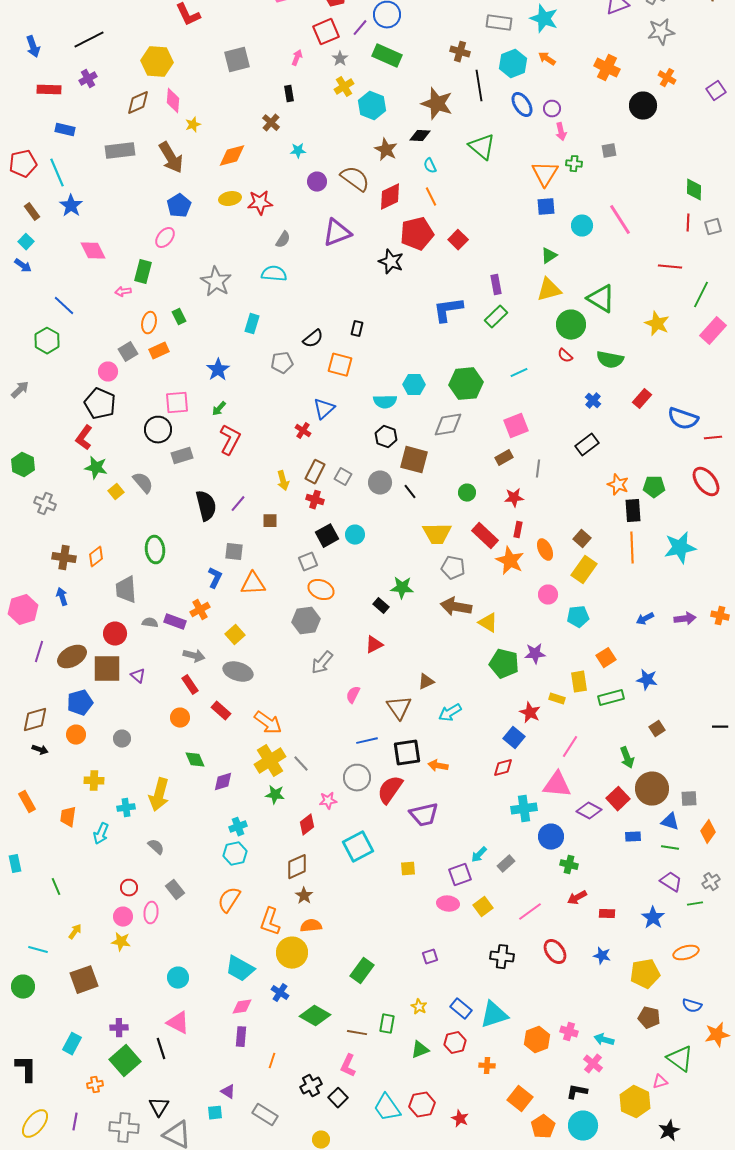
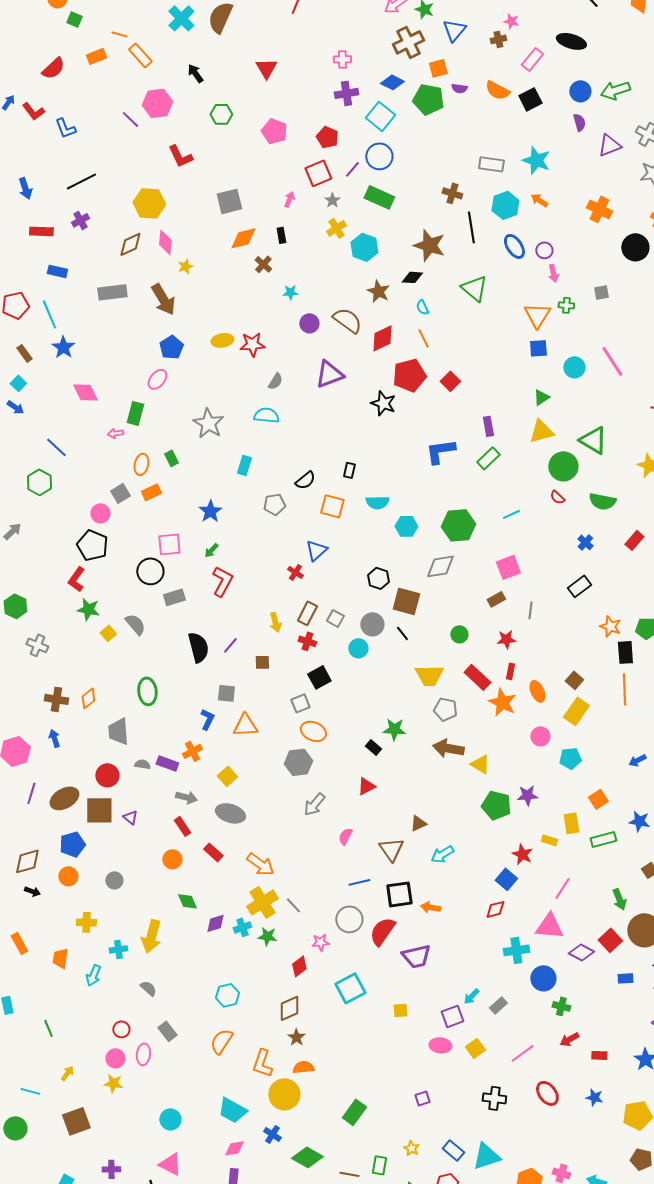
orange diamond: (232, 156) -> (243, 238), moved
cyan semicircle: (385, 402) -> (377, 502), moved
cyan circle: (355, 535) -> (358, 648), moved
cyan cross: (238, 827) -> (242, 927), moved

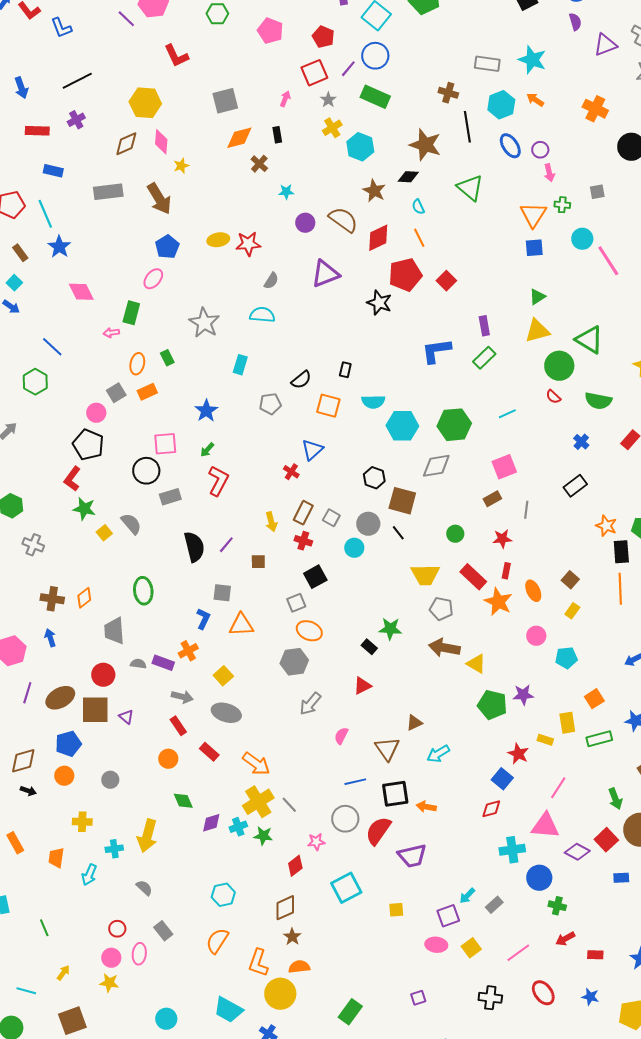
cyan circle: (574, 367) -> (582, 239), moved
cyan hexagon: (406, 526) -> (402, 426), size x1.4
yellow rectangle: (576, 711) -> (572, 611), size x0.6

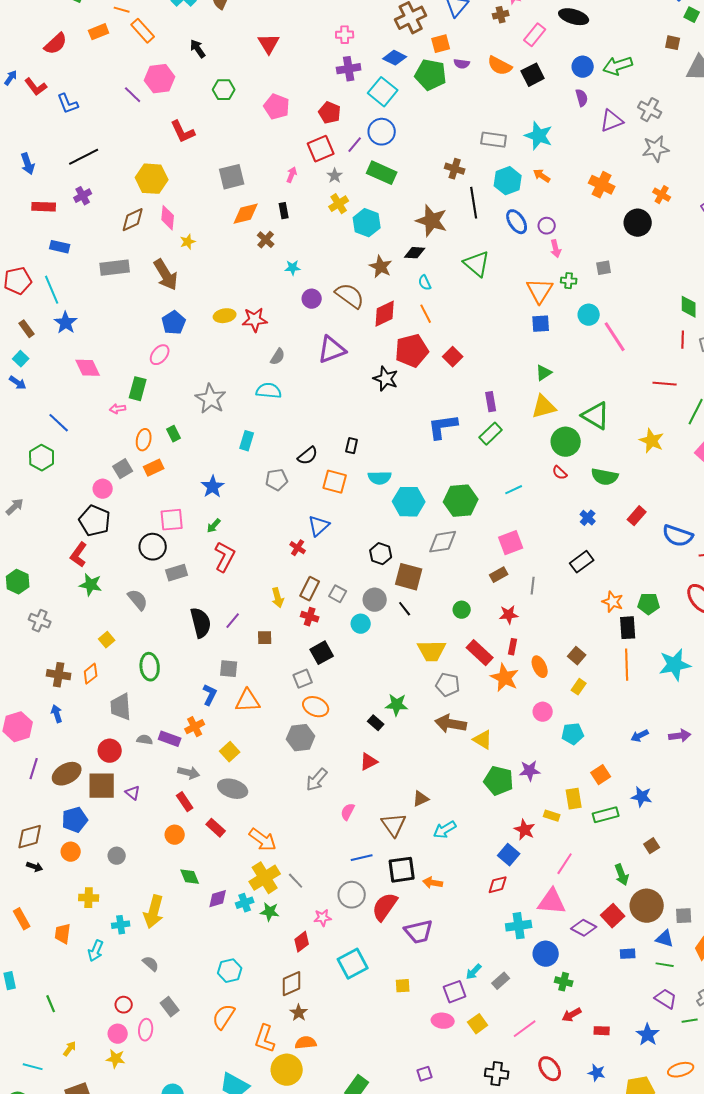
yellow square: (104, 533) -> (107, 640), moved

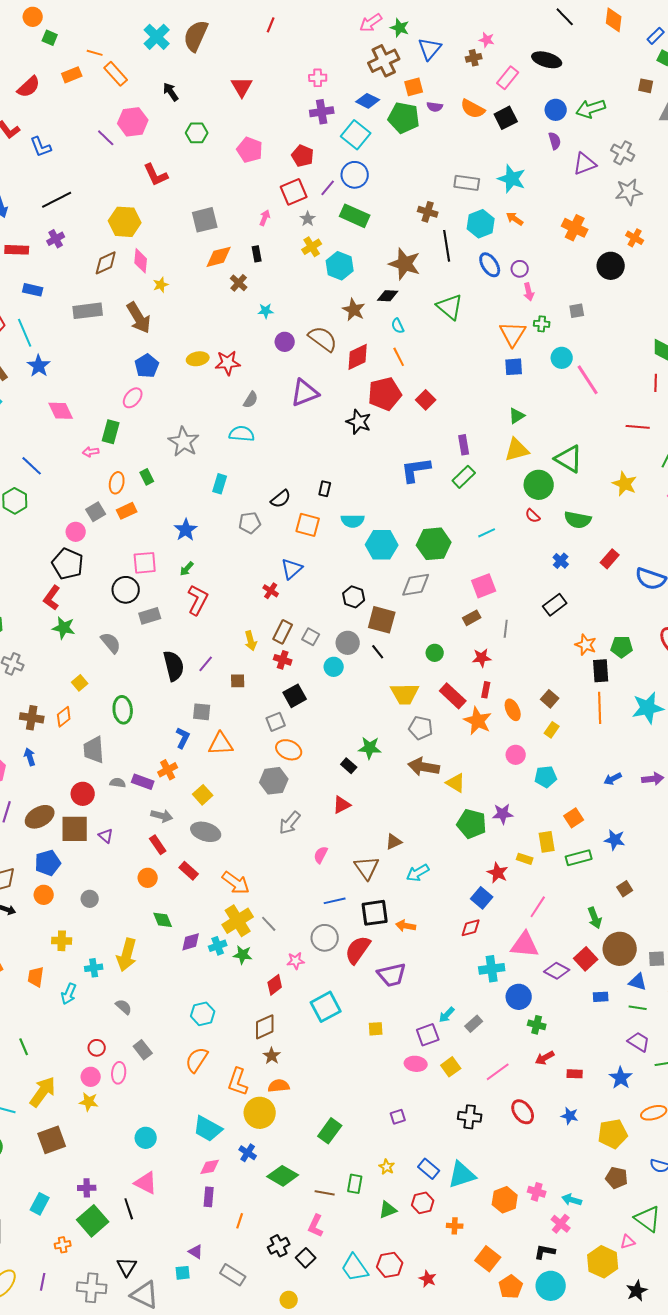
yellow arrow: (70, 1049) -> (43, 1092), size x2.0

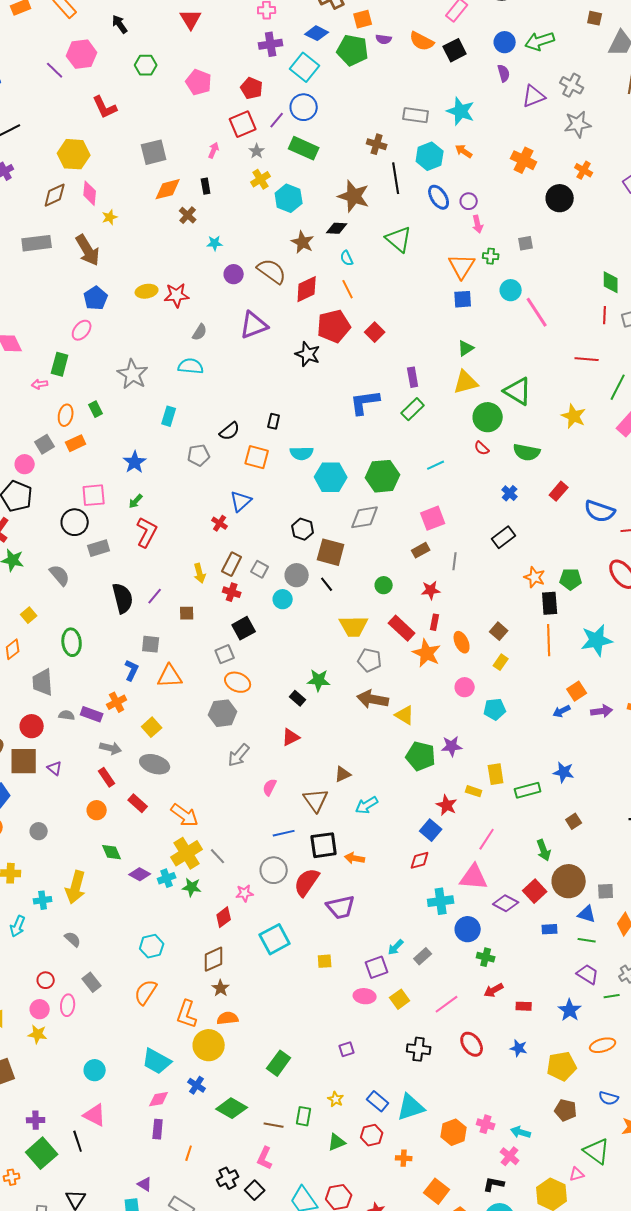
orange square: (574, 818) -> (577, 691), moved
purple diamond: (191, 942) -> (140, 874), turned 45

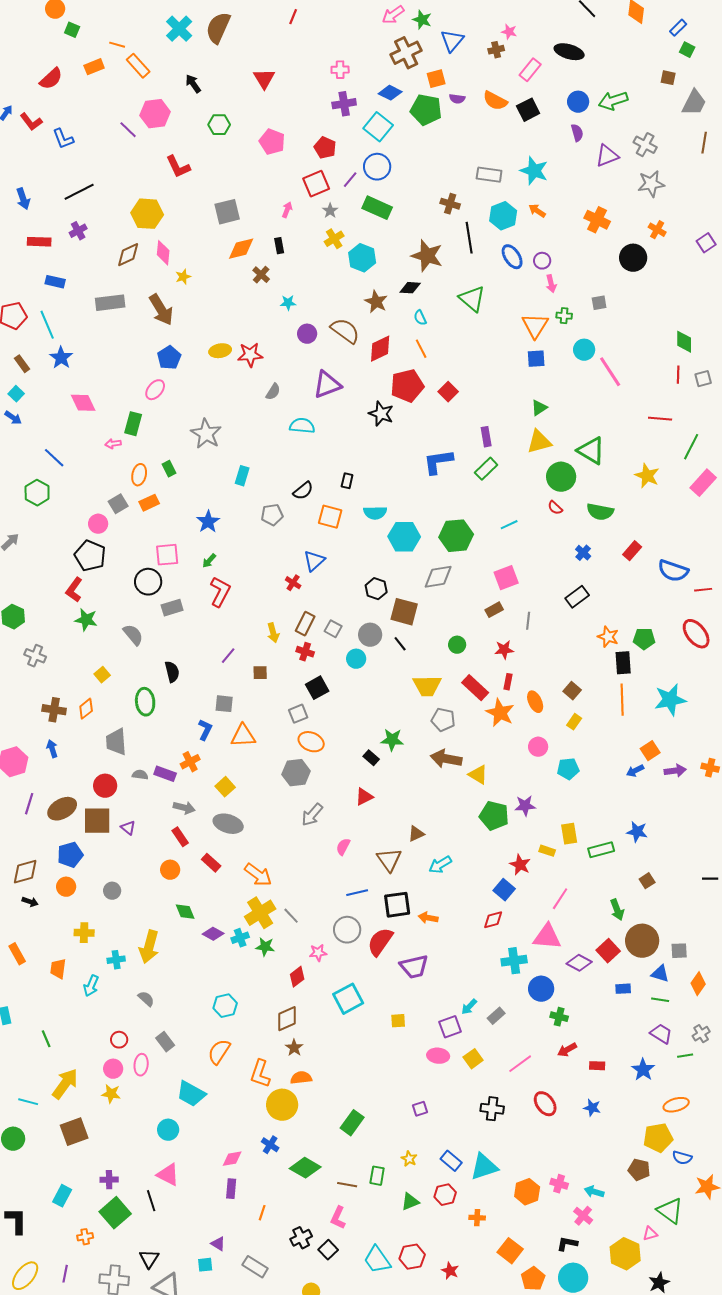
cyan semicircle: (191, 366) -> (302, 426), moved
black semicircle: (123, 598) -> (172, 672), moved, size x0.7
cyan trapezoid: (157, 1061) -> (191, 1094), moved
yellow pentagon: (562, 1066) -> (658, 1138), moved

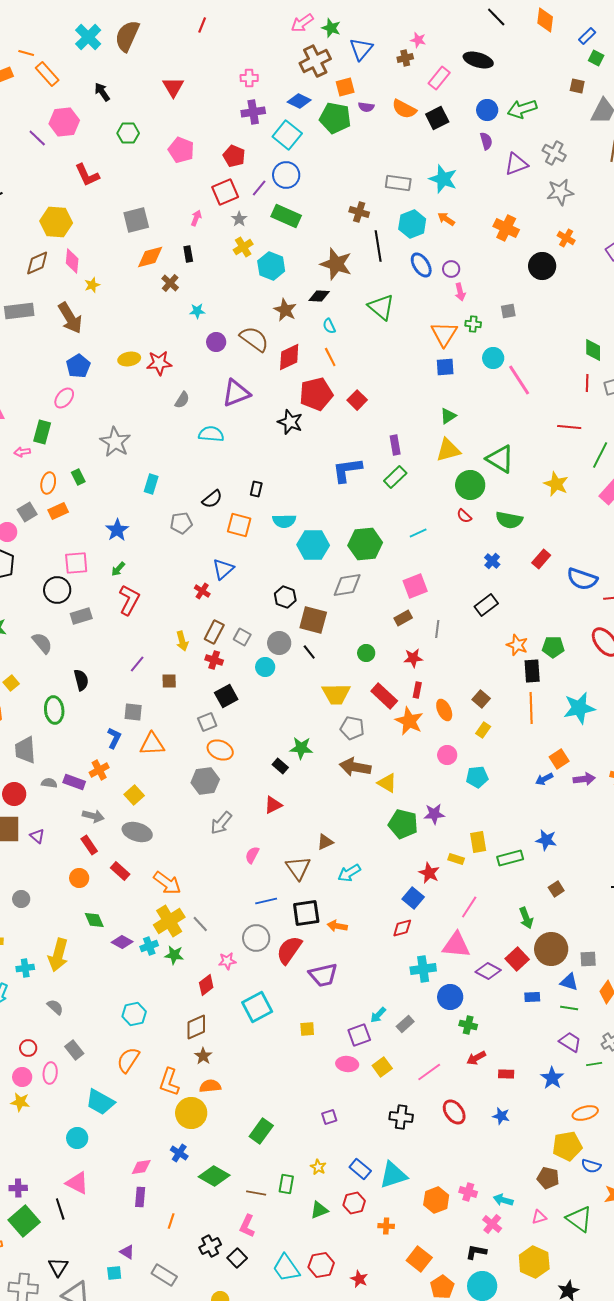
pink triangle: (650, 1234) -> (539, 1217), moved

